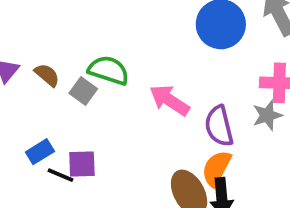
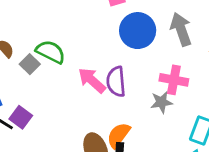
purple semicircle: (219, 126) -> (116, 82), moved
purple square: (82, 164) -> (21, 117), turned 30

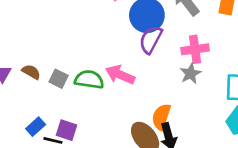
green semicircle: (51, 52) -> (89, 80), moved
purple semicircle: (116, 82) -> (151, 40), moved, turned 52

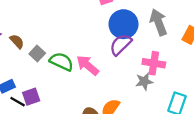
purple square: (66, 130) -> (31, 97), turned 36

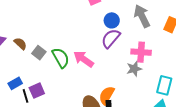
blue circle: (123, 24) -> (112, 20), size x0.6
green semicircle: (61, 62) -> (61, 58), turned 40
black line: (18, 102) -> (25, 96), turned 48

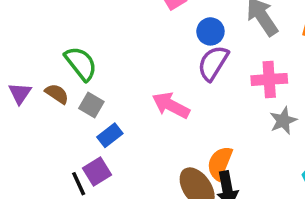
green semicircle: (61, 58) -> (81, 64), moved
gray star: (134, 69) -> (283, 121), moved
blue rectangle: (15, 83) -> (110, 135), moved

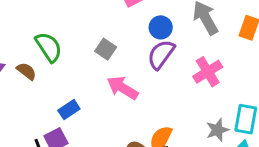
pink cross: (269, 79) -> (208, 72), turned -32
gray square: (91, 105) -> (106, 49), moved
gray star: (283, 121) -> (218, 130), moved

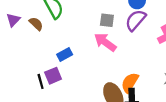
gray square: (106, 49) -> (107, 20), moved, turned -32

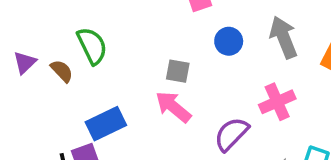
purple semicircle: (136, 20) -> (231, 134), moved
blue rectangle: (65, 55) -> (106, 124), size x1.5

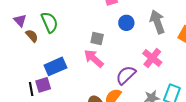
purple triangle: (25, 63) -> (20, 20), moved, turned -32
pink cross: (277, 102) -> (152, 58), turned -30

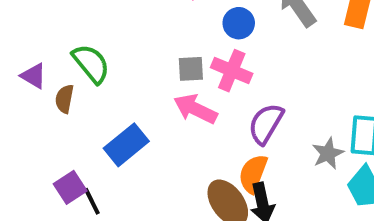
brown semicircle: (32, 36) -> (64, 99), turned -112
pink cross: (152, 58) -> (232, 71), moved
purple square: (43, 85) -> (70, 187), moved

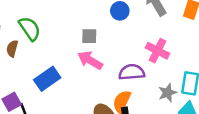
pink cross: (232, 71) -> (158, 51), moved
purple semicircle: (266, 124) -> (132, 72), turned 50

